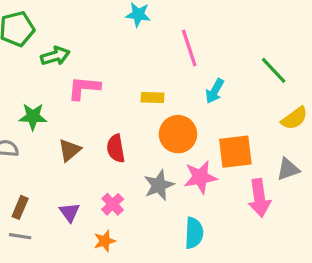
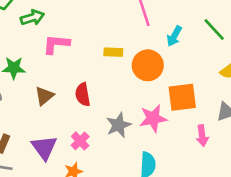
cyan arrow: (215, 91) -> (174, 36), moved
orange circle: (178, 134) -> (148, 65), moved
pink arrow: (259, 198) -> (202, 136), size x0.7
purple triangle: (70, 212) -> (44, 148), size x1.5

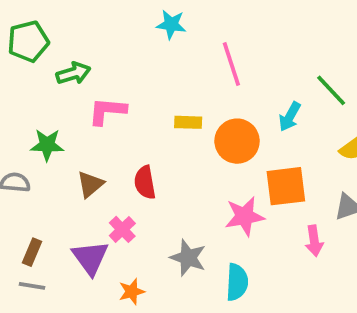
cyan arrow: (174, 36) -> (290, 117), moved
gray star: (119, 125) -> (188, 258), moved, turned -30
pink cross: (80, 141) -> (122, 229), moved

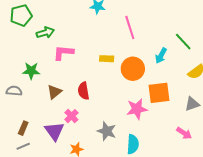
pink arrow: (314, 241) -> (184, 133), moved, turned -49
gray line: (32, 286) -> (23, 146), turned -32

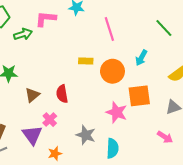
green line: (183, 42) -> (164, 28), moved
pink L-shape: (63, 53) -> (46, 19), moved
pink star: (137, 109) -> (117, 112), turned 30

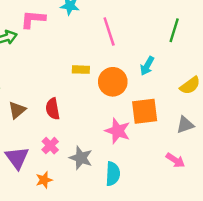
green line: (164, 28) -> (174, 30), turned 60
pink cross: (50, 120) -> (50, 146), moved

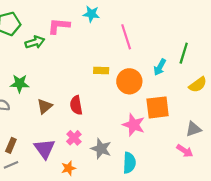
green line: (174, 30) -> (184, 53), moved
gray triangle: (185, 125) -> (193, 129), moved

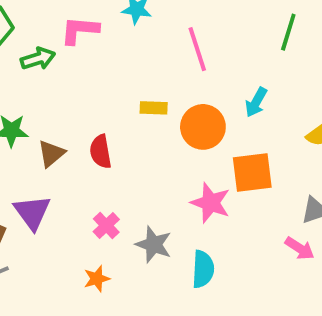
green line: (184, 53) -> (288, 32), moved
red semicircle: (76, 105) -> (101, 152), moved
brown triangle: (45, 106) -> (51, 153), moved
purple triangle: (45, 149) -> (32, 212), moved

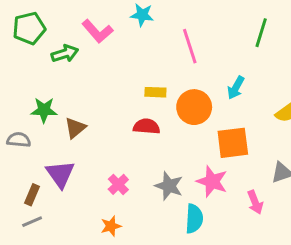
pink L-shape: (80, 30) -> (97, 31), turned -136
red semicircle: (101, 152) -> (147, 126), moved, turned 105
pink star: (211, 203) -> (212, 181), moved
gray star: (154, 245) -> (169, 186), moved
pink arrow: (300, 248) -> (255, 202), moved, turned 35

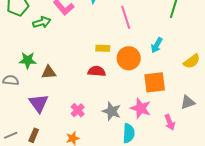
brown triangle: (75, 128) -> (49, 72), turned 35
brown rectangle: (32, 195) -> (34, 135), moved
gray line: (32, 222) -> (11, 135), moved

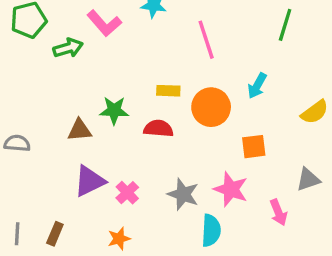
green star: (28, 60) -> (114, 110), moved
orange square: (155, 82) -> (254, 147), size x0.7
purple triangle: (39, 103) -> (89, 181), moved, turned 40
gray line: (11, 135) -> (17, 234), turned -64

